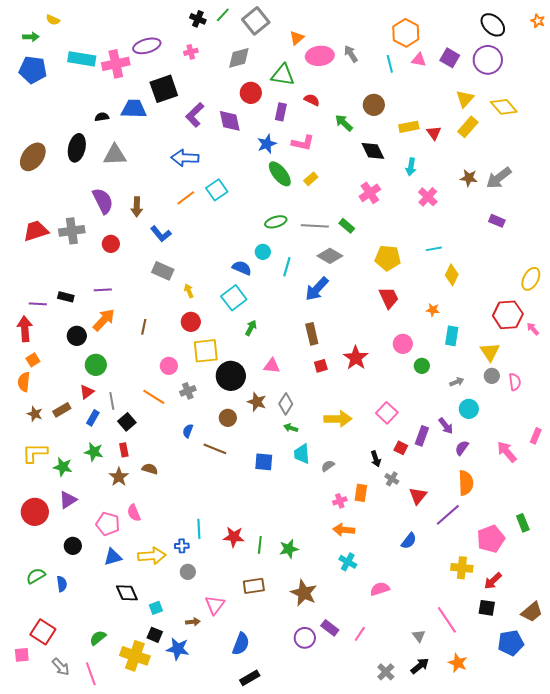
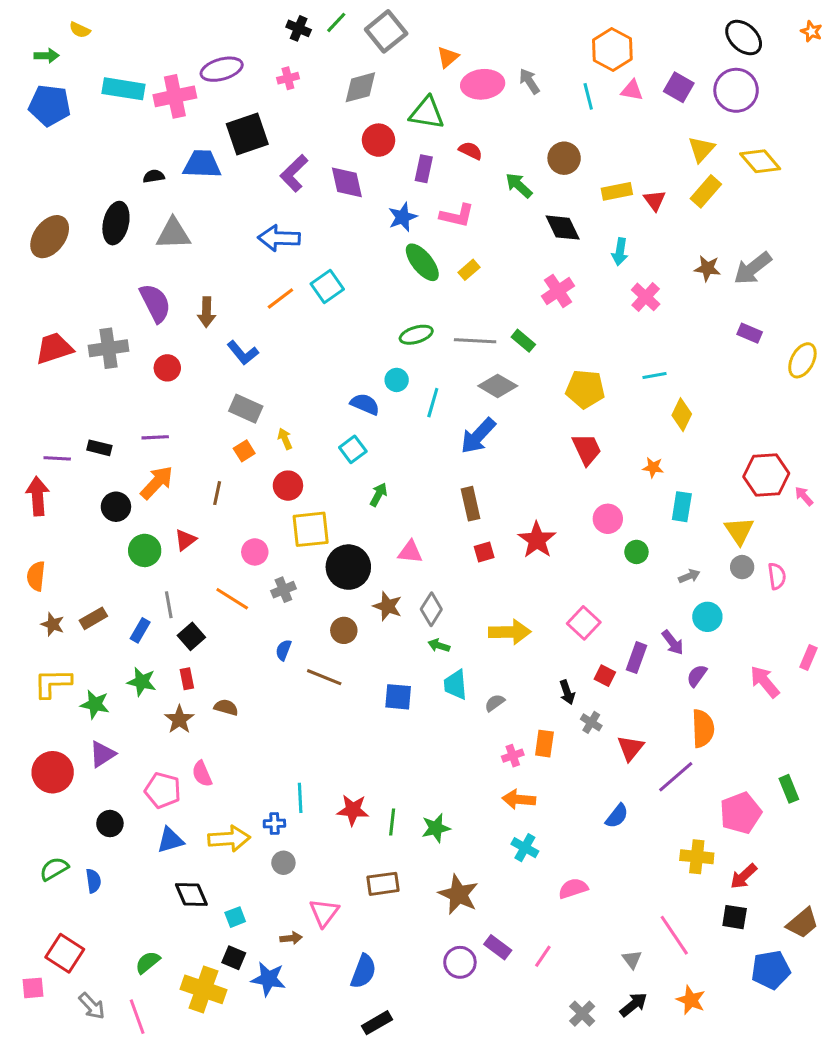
yellow ellipse: (531, 279) -> (802, 360), moved
cyan square: (234, 298) -> (353, 449), size x0.7
orange square: (33, 360) -> (244, 451), moved
red triangle: (87, 392) -> (185, 540), moved

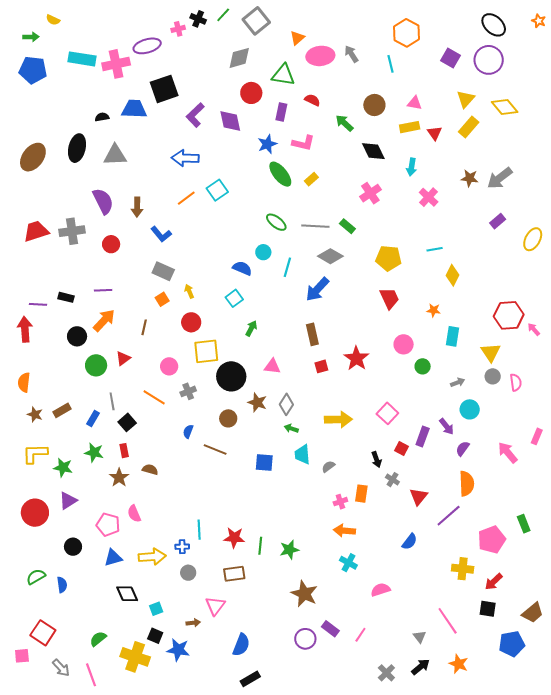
pink cross: (288, 78) -> (178, 29), moved
pink triangle: (632, 90) -> (415, 103), moved
purple rectangle: (750, 333) -> (498, 221), turned -63
green ellipse: (416, 335) -> (276, 222), turned 55
brown rectangle: (383, 884) -> (234, 574), moved

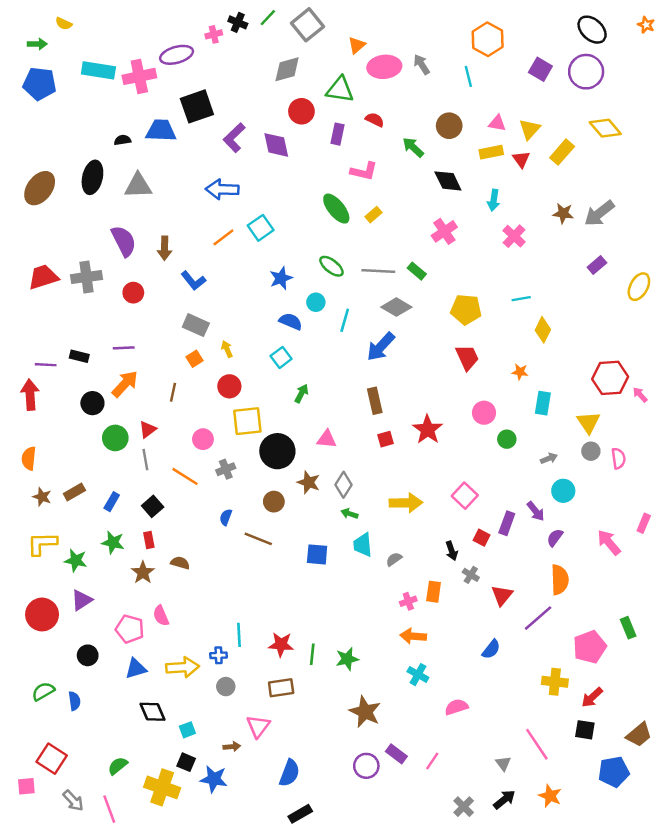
yellow triangle: (466, 99) -> (530, 129), moved
blue star: (267, 144) -> (281, 278), moved
gray line: (112, 401) -> (145, 460), moved

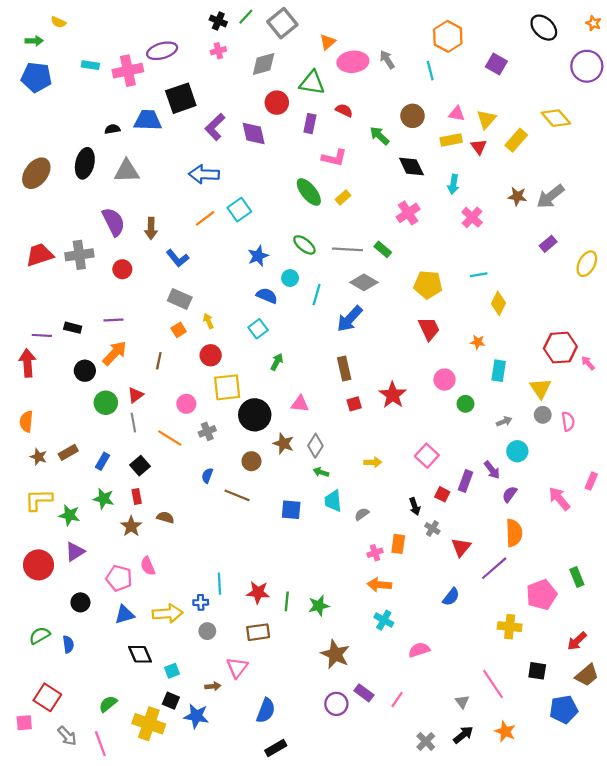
pink cross: (214, 34) -> (218, 51), moved
cyan rectangle: (98, 70) -> (90, 65), size x0.6
purple circle: (586, 72) -> (587, 66), moved
yellow arrow: (406, 503) -> (373, 462), size x0.6
red arrow: (592, 697) -> (577, 641), moved

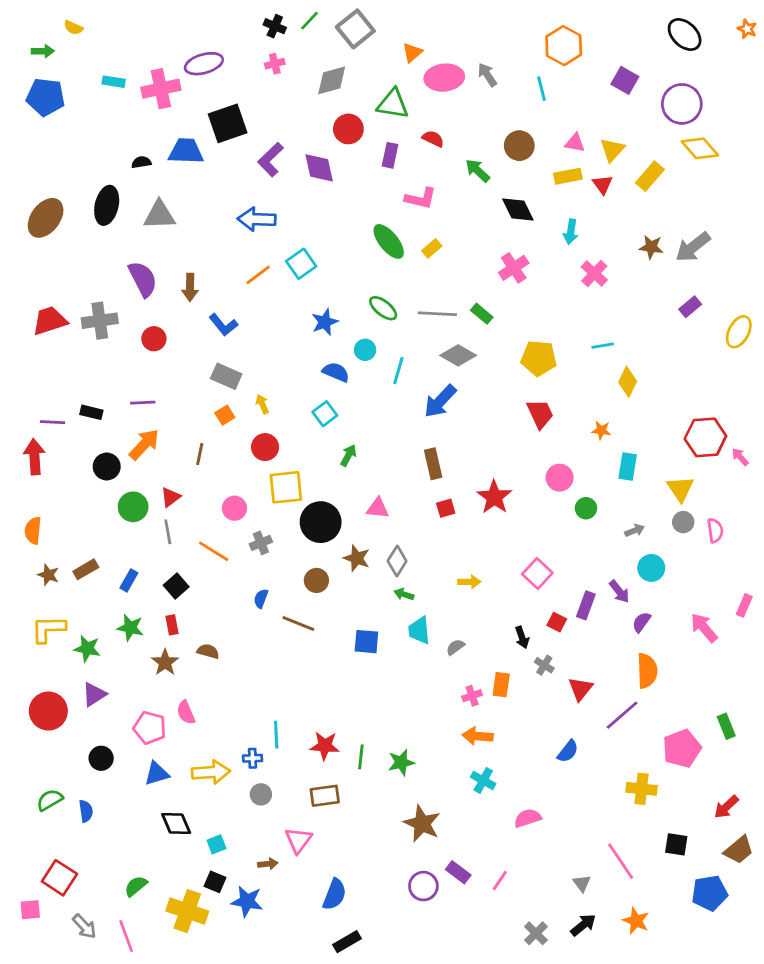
purple circle: (587, 66) -> (682, 104), moved

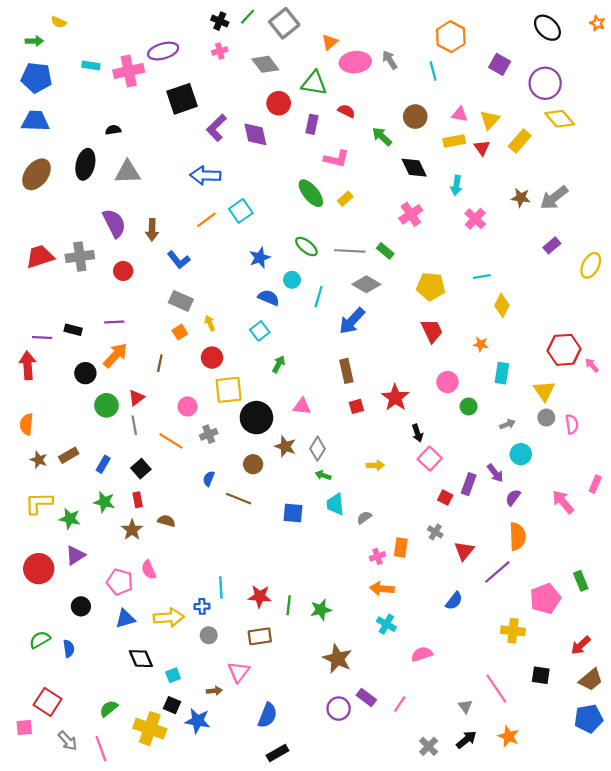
gray diamond: (332, 80) -> (265, 64), turned 68
blue trapezoid: (186, 151) -> (35, 121), moved
black arrow: (522, 637) -> (417, 433), moved
blue pentagon: (710, 893) -> (589, 719), moved

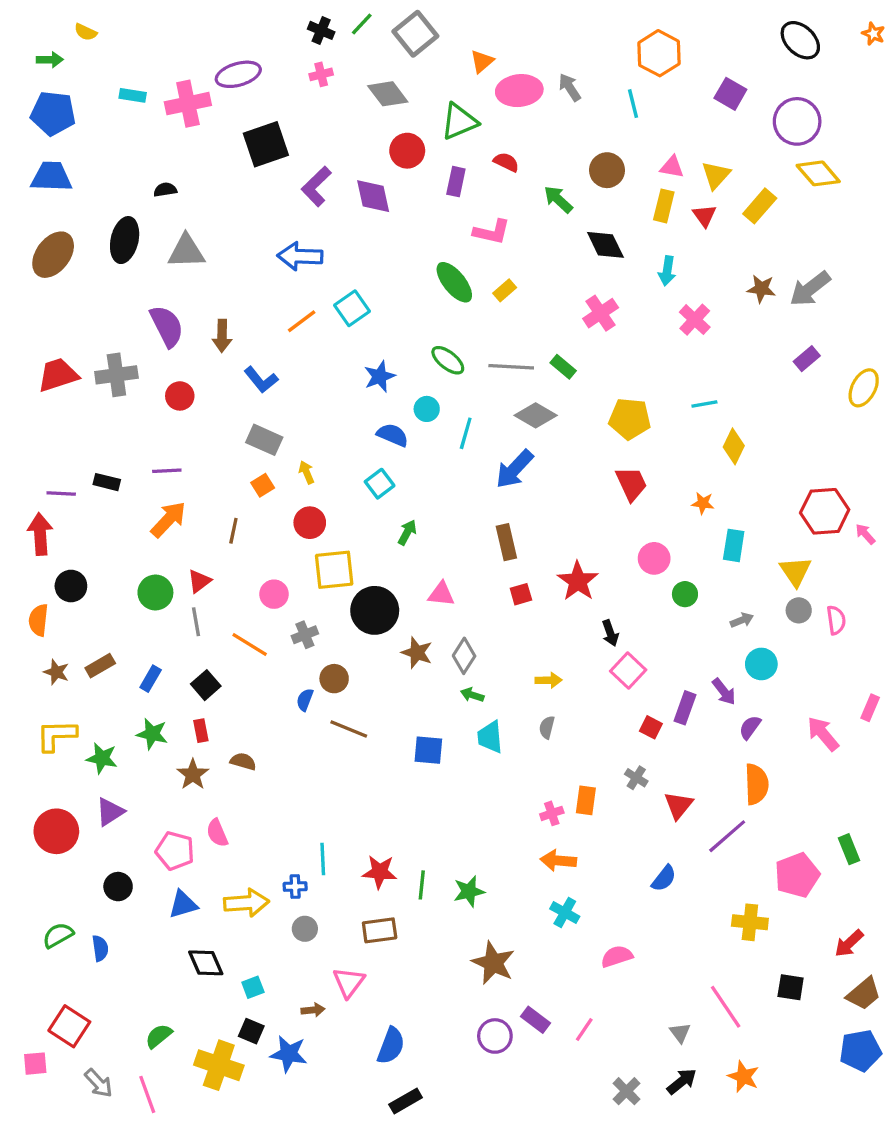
green triangle: (314, 83) -> (459, 121), turned -32
yellow rectangle: (454, 141) -> (664, 206), turned -65
black circle: (85, 373) -> (71, 586), moved
brown circle: (253, 464) -> (334, 679), moved
gray semicircle: (364, 518) -> (547, 727), moved, turned -40

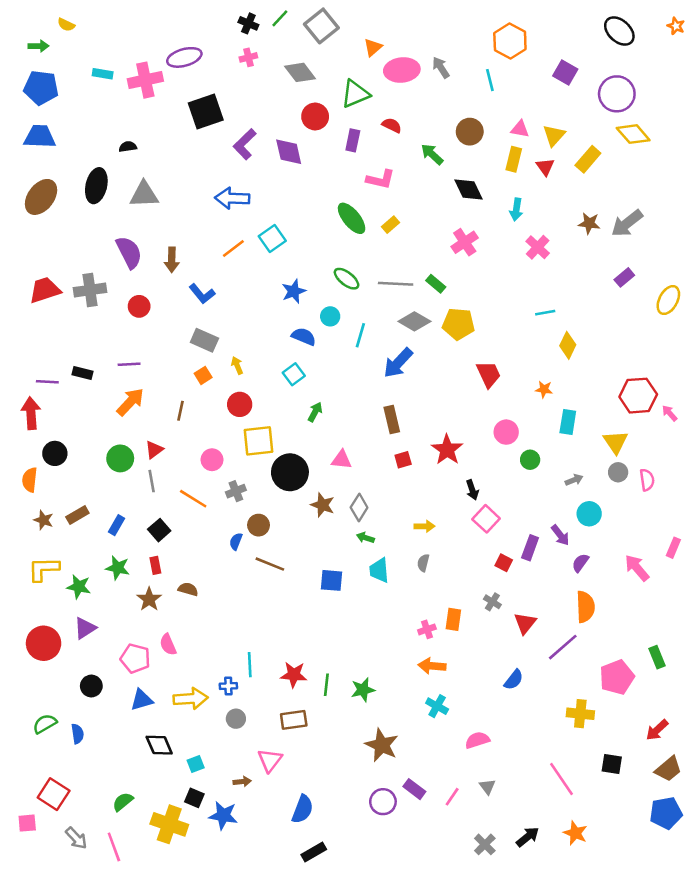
yellow pentagon: (630, 419) -> (458, 324), moved
gray triangle: (680, 1033) -> (487, 787), moved

